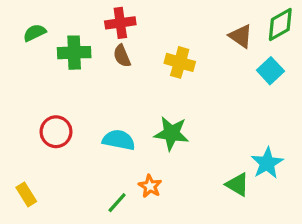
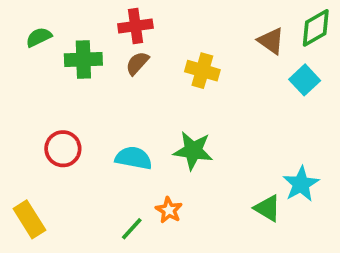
brown semicircle: (122, 56) -> (137, 63), turned 65
yellow rectangle: (26, 194) -> (29, 219), size x1.4

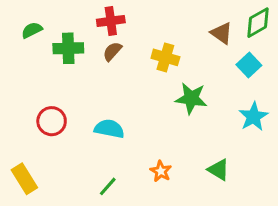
green star: (193, 151) -> (191, 98), moved
cyan star: (301, 184) -> (253, 117), moved
orange star: (169, 210) -> (161, 171), moved

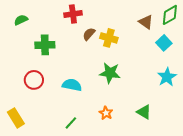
green cross: (68, 48) -> (45, 45), moved
brown semicircle: (112, 51) -> (89, 34), moved
green star: (191, 98) -> (110, 73), moved

